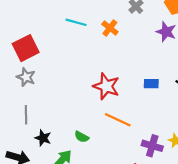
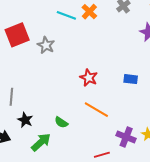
orange cross: (110, 28) -> (89, 12), moved
gray star: (26, 77) -> (46, 45), moved
red star: (106, 86) -> (89, 78), size x0.7

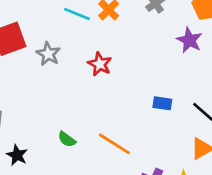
red star: (89, 78) -> (100, 64), moved
green semicircle: (61, 122) -> (67, 139), moved

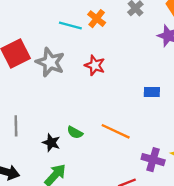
gray star: (48, 54) -> (50, 62), size x1.4
black star: (17, 155) -> (51, 143), moved

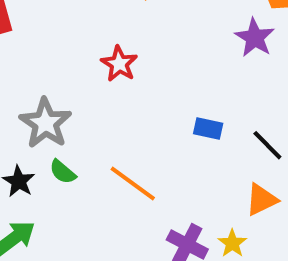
gray star: (50, 62) -> (45, 123), moved

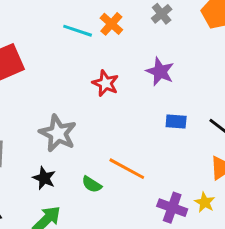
purple star: (255, 38) -> (160, 72), moved
green semicircle: (63, 172) -> (92, 184), moved

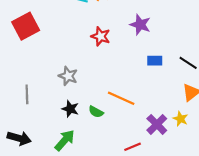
gray star: (58, 133) -> (68, 76), size x0.7
black star: (44, 178) -> (70, 109), moved
purple cross: (172, 208) -> (157, 124), turned 30

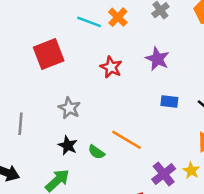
red square: (26, 26) -> (49, 54), moved

